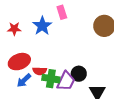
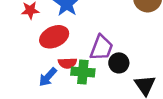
red ellipse: (19, 62) -> (54, 37), moved
purple trapezoid: (66, 81) -> (101, 48), moved

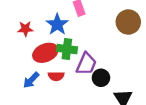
green cross: (83, 72) -> (67, 49), moved
blue arrow: (48, 77) -> (31, 80), moved

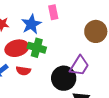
purple trapezoid: (86, 64) -> (79, 66), moved
black circle: (101, 78) -> (64, 78), size x1.5

